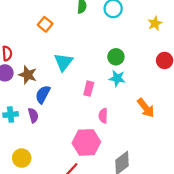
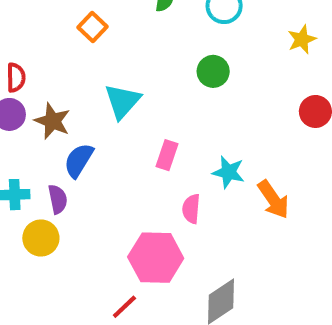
green circle: (116, 57) -> (213, 71), moved
cyan star: (117, 78) -> (229, 172), moved
yellow circle: (22, 158) -> (41, 238), moved

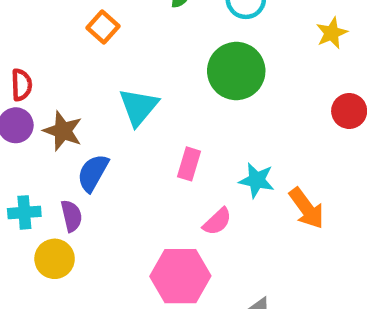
green circle: (213, 71) -> (236, 71), size x1.6
pink semicircle: (191, 209) -> (217, 222), turned -136

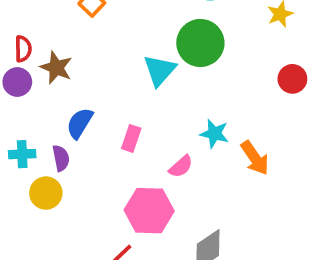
cyan triangle: (138, 107) -> (160, 70), moved
brown star: (63, 131) -> (56, 68), moved
pink rectangle: (189, 164) -> (131, 138), moved

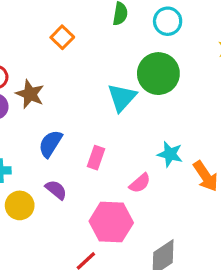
purple semicircle: (61, 158) -> (56, 190), moved, turned -40

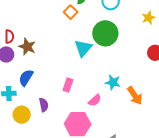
orange square: (62, 37) -> (71, 12), moved
blue semicircle: (50, 144) -> (26, 78), moved
purple semicircle: (56, 190) -> (44, 105), turned 40

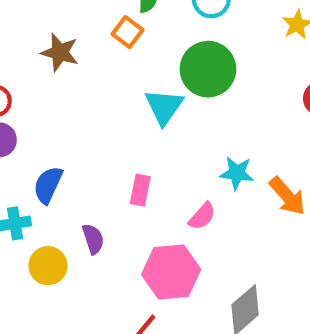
brown star: (27, 47) -> (60, 52), moved

